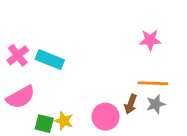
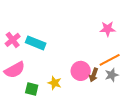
orange line: (153, 83) -> (110, 60), turned -30
pink circle: (106, 117) -> (81, 71), moved
yellow star: (64, 121) -> (55, 83), moved

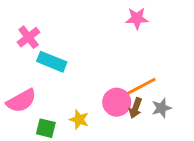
pink star: (108, 29) -> (137, 18), moved
pink cross: (13, 40) -> (29, 37), moved
orange line: (110, 60) -> (141, 86), moved

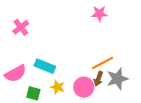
cyan rectangle: (52, 62) -> (45, 66), moved
pink circle: (117, 102) -> (84, 87), moved
gray star: (161, 108) -> (117, 79), size x1.5

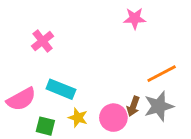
pink cross: (21, 27) -> (43, 41), moved
orange line: (103, 63) -> (162, 74), moved

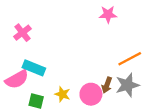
pink cross: (43, 41) -> (22, 33), moved
cyan rectangle: (61, 89) -> (34, 68), moved

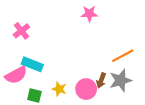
pink star: (108, 14) -> (89, 14), moved

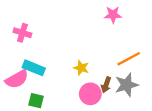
pink star: (89, 14) -> (113, 15), moved
pink cross: (21, 31) -> (22, 33), turned -35
yellow star: (59, 89) -> (81, 68), moved

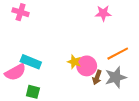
pink cross: (22, 33) -> (21, 12), moved
pink circle: (90, 94) -> (87, 66), moved

